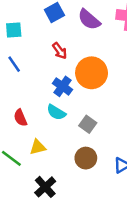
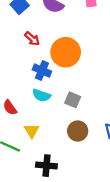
yellow triangle: (38, 147) -> (32, 131), turned -35
black cross: (45, 187) -> (46, 166), turned -30

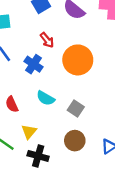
blue cross: (42, 71) -> (33, 64), moved
black cross: (46, 166) -> (38, 156), moved

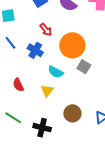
cyan semicircle: (46, 98) -> (56, 72), moved
gray square: (76, 109) -> (84, 67), moved
yellow triangle: (29, 132) -> (47, 91), moved

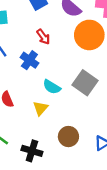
orange circle: (72, 45) -> (89, 35), moved
gray square: (84, 67) -> (85, 83), size x1.5

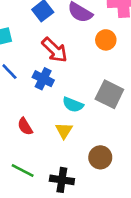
orange circle: (89, 35) -> (106, 40), size x0.6
red arrow: (43, 37) -> (55, 50), size x1.5

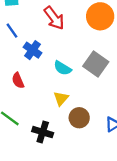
orange circle: (106, 40) -> (100, 16), size x1.5
blue cross: (43, 79) -> (32, 50), moved
yellow triangle: (64, 131) -> (61, 98), moved

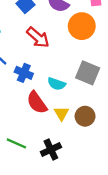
red semicircle: (18, 80) -> (37, 103), moved, size x1.5
brown circle: (79, 118) -> (85, 116), moved
black cross: (43, 132) -> (51, 150), turned -30

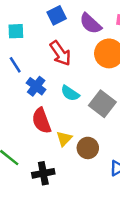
cyan semicircle: (57, 84) -> (70, 93), moved

